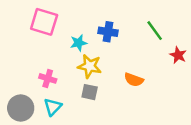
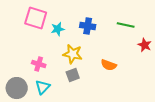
green line: (155, 31) -> (126, 25), turned -42
cyan star: (78, 43) -> (58, 29), moved
gray square: (90, 92) -> (73, 75), turned -32

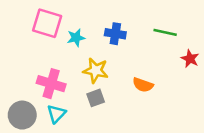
pink cross: (39, 64) -> (51, 84), size x1.5

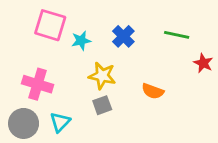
blue cross: (115, 34) -> (123, 36), turned 36
pink cross: (51, 84) -> (38, 84), moved

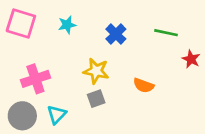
pink square: (50, 25) -> (21, 23), moved
cyan star: (81, 41) -> (67, 25), moved
pink cross: (38, 84) -> (35, 79), turned -36

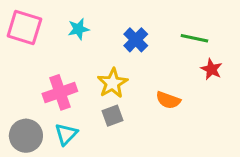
red star: (191, 59) -> (211, 69), moved
yellow star: (96, 71) -> (113, 83), turned 30
pink cross: (35, 79) -> (60, 92), moved

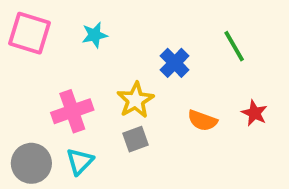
green line: (194, 38) -> (234, 46), turned 48
blue cross: (136, 40) -> (175, 63), moved
red star: (211, 69) -> (254, 113), moved

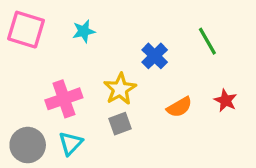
orange semicircle: (202, 121) -> (179, 107), turned -50

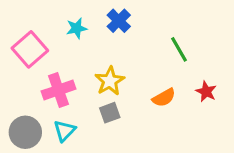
pink square: (26, 30) -> (30, 49), moved, turned 32
green line: (207, 41) -> (179, 49), moved
blue cross: (155, 56) -> (119, 21), moved

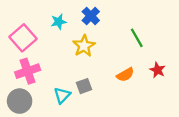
yellow star: (110, 81) -> (84, 46), moved
pink cross: (58, 90) -> (28, 71), moved
cyan triangle: (64, 131) -> (62, 95), moved

